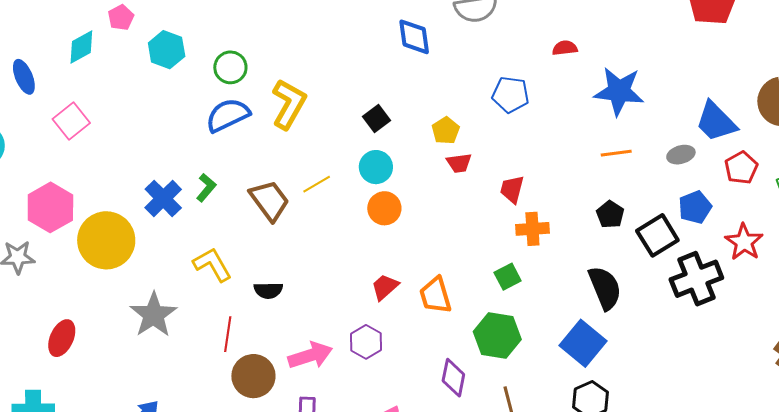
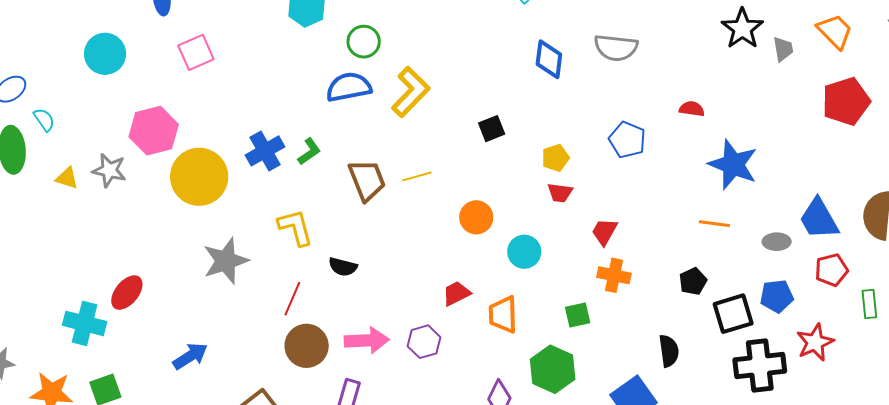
cyan circle: (376, 167) -> (524, 252), moved
black semicircle: (605, 288) -> (669, 351), size x0.7
red ellipse: (62, 338) -> (127, 293), moved

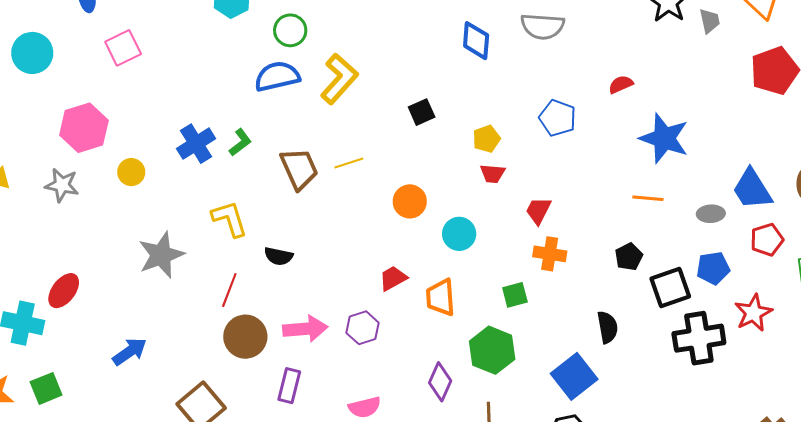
red semicircle: (692, 109) -> (621, 84), turned -30
gray star: (109, 170) -> (62, 185), moved
yellow circle: (199, 177) -> (131, 172), size x0.5

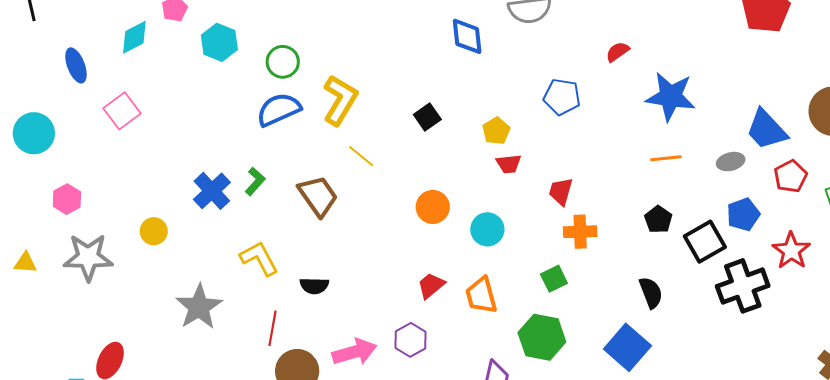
pink hexagon: (84, 128) -> (67, 199), moved, size x0.6
yellow line: (349, 163) -> (361, 156), moved, turned 68
gray star: (62, 185) -> (88, 257), size x1.4

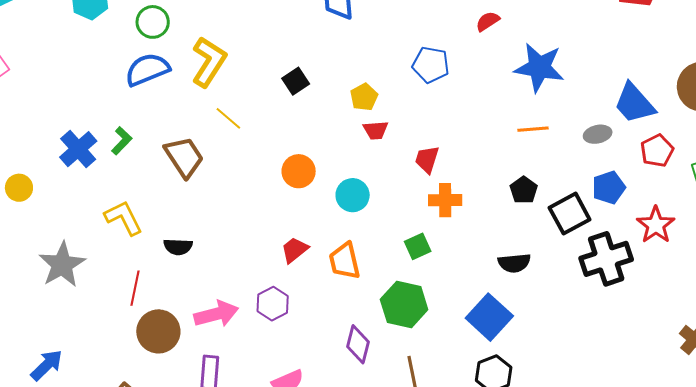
black semicircle: (651, 293) -> (514, 263), turned 104

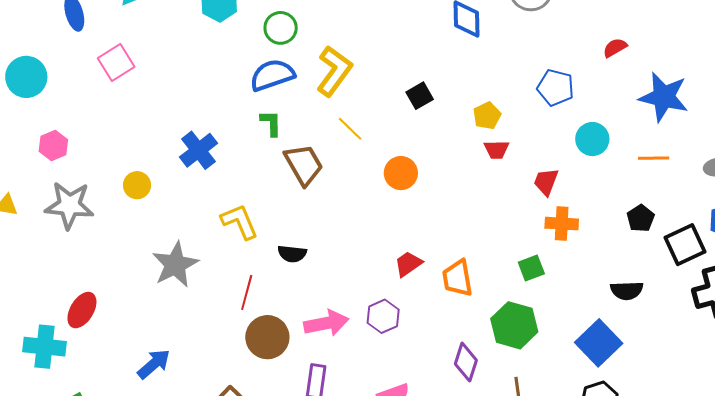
green L-shape: (122, 141) -> (271, 123), moved, turned -48
orange circle: (299, 171) -> (401, 173), moved
cyan circle: (353, 195) -> (592, 139), moved

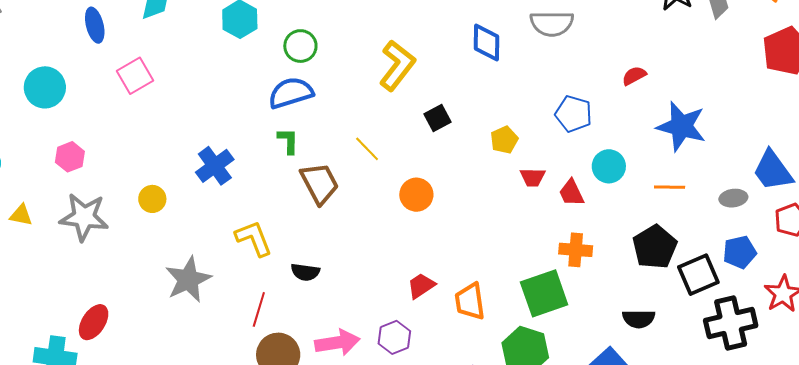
yellow L-shape: (334, 71) -> (397, 65), moved
red trapezoid: (496, 150) -> (533, 177), moved
red trapezoid: (546, 182) -> (571, 193), moved, turned -48
black pentagon: (641, 218) -> (655, 247), size x1.6
green square: (531, 268) -> (544, 293), size x1.8

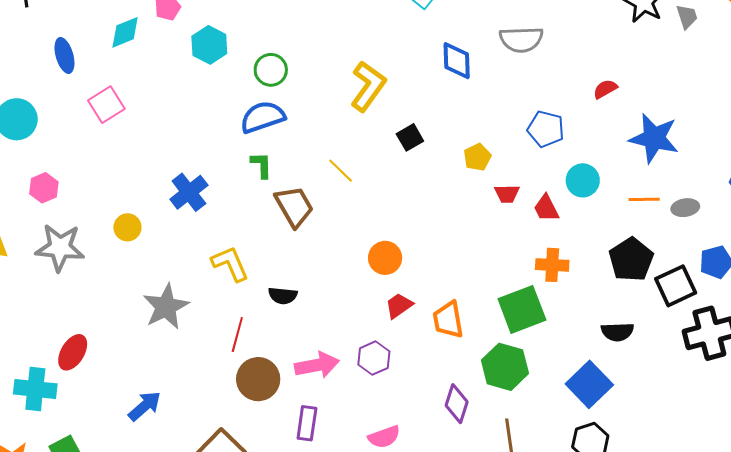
orange circle: (416, 195) -> (385, 258), moved
gray ellipse: (733, 198) -> (685, 208), moved

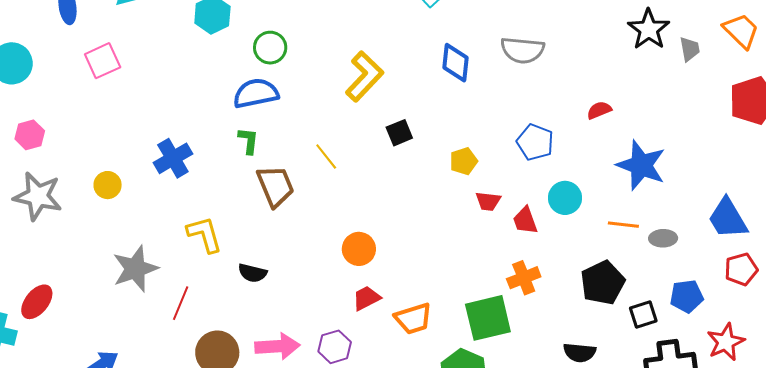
orange cross: (552, 265) -> (524, 278), turned -32
black square: (676, 286) -> (643, 315), size x0.7
orange trapezoid: (448, 320) -> (413, 319), turned -105
red line: (237, 334) -> (181, 303), moved

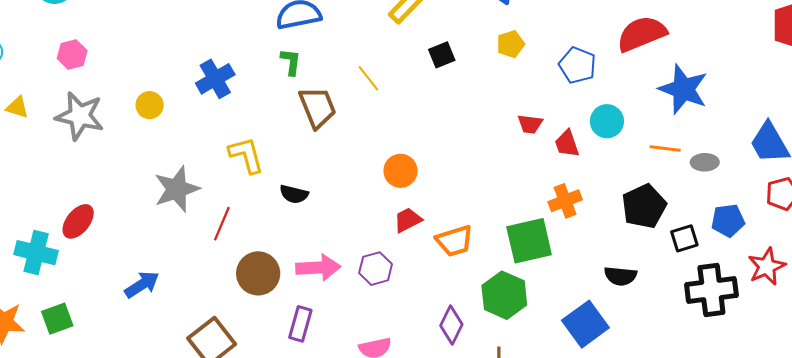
red semicircle: (599, 110) -> (642, 34), size x2.0
yellow pentagon: (464, 161) -> (511, 44), moved

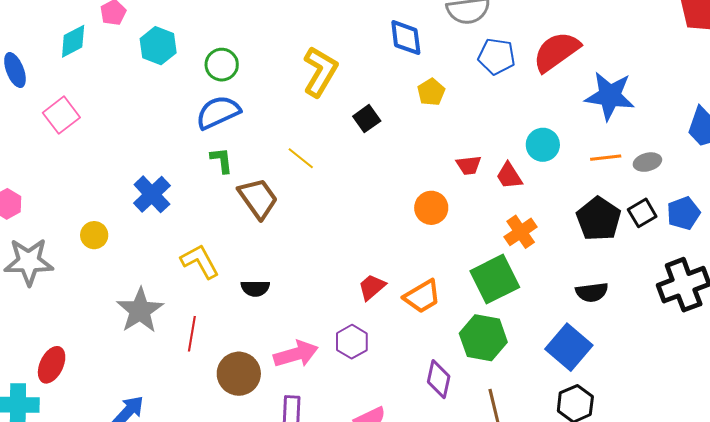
blue pentagon: (577, 65) -> (497, 56), moved
orange circle: (400, 171) -> (431, 208), moved
black square: (684, 238) -> (642, 213), moved

